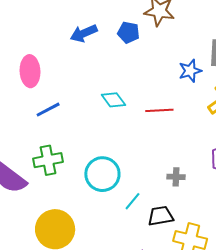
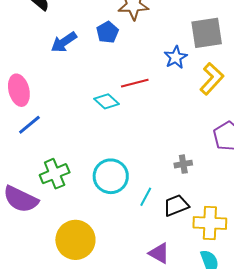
blue pentagon: (128, 32) -> (107, 32), turned -30
blue line: (48, 110) -> (29, 125), moved
red line: (159, 110) -> (135, 83), moved

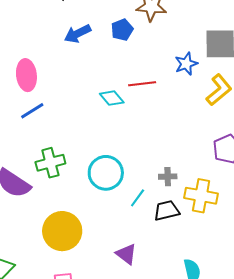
gray cross: (183, 164) -> (168, 177), moved
yellow cross: (210, 223) -> (201, 196), moved
purple triangle: (159, 253) -> (126, 254), moved

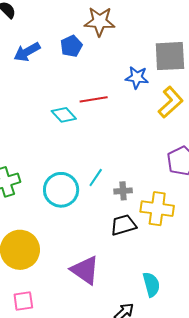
blue star: (186, 64) -> (137, 77), turned 30
cyan line: (138, 198) -> (96, 178), moved
purple triangle: (126, 254) -> (85, 270), size x1.4

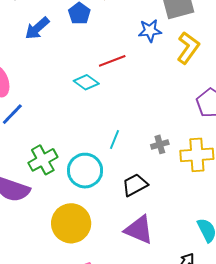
cyan line: (96, 178) -> (115, 140), moved
cyan circle: (61, 190) -> (85, 171), moved
black trapezoid: (123, 225) -> (135, 185), moved

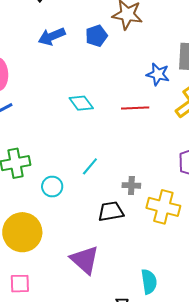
red line: (112, 61) -> (135, 108), moved
cyan circle: (85, 171) -> (52, 187), size x0.6
black trapezoid: (135, 185) -> (111, 211), moved

